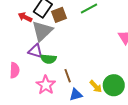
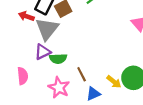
purple triangle: (35, 51) -> (43, 52), turned -35

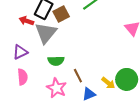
purple triangle: (43, 52) -> (20, 52), moved

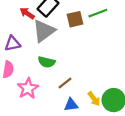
brown square: (61, 14) -> (75, 19), moved
brown line: (78, 76) -> (65, 83), turned 64
pink star: (57, 88) -> (28, 88), moved

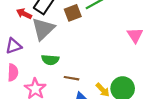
brown line: (65, 83) -> (72, 78), turned 56

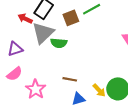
green semicircle: (50, 60) -> (59, 43), moved
pink semicircle: (13, 72) -> (14, 74), turned 49

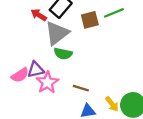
green semicircle: (59, 43) -> (63, 54), moved
purple triangle: (15, 49) -> (36, 70), moved
pink star: (36, 89) -> (47, 82), moved

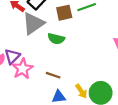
green semicircle: (63, 54) -> (56, 39), moved
purple triangle: (36, 70) -> (12, 56), turned -35

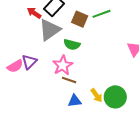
brown square: (64, 13) -> (80, 19), turned 35
pink star: (22, 69) -> (63, 65), moved

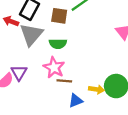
yellow arrow: (96, 95) -> (96, 89), turned -32

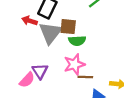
brown square: (59, 16) -> (68, 27), moved
pink star: (54, 68) -> (74, 64), turned 30

